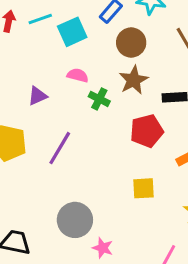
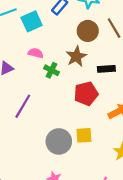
brown circle: (131, 43) -> (88, 31), moved
gray circle: (75, 220) -> (59, 141), moved

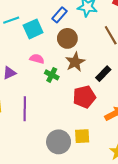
brown circle: (88, 31) -> (67, 38), moved
black rectangle: (106, 69) -> (103, 74), turned -42
purple line: (23, 106) -> (25, 109), turned -30

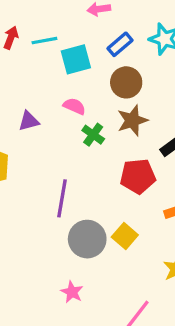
purple line: (25, 109) -> (62, 198), moved
yellow square: (82, 136) -> (125, 236), turned 35

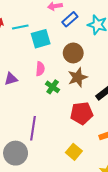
blue rectangle: (120, 44) -> (70, 19), moved
pink semicircle: (74, 106) -> (40, 69), turned 72
gray circle: (87, 239) -> (16, 153), moved

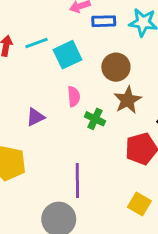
blue rectangle: (70, 19) -> (104, 21), turned 49

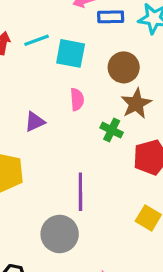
cyan square: (68, 55) -> (71, 53), turned 36
green cross: (95, 119) -> (112, 130), moved

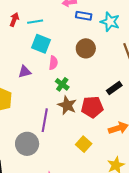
cyan square: (71, 53) -> (41, 44), moved
brown star: (136, 104) -> (67, 105), moved, turned -30
green cross: (112, 130) -> (62, 84), moved

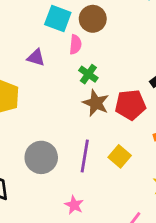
brown circle: (86, 48) -> (93, 19), moved
purple triangle: (25, 72) -> (36, 58), turned 32
purple line: (45, 120) -> (85, 156), moved

